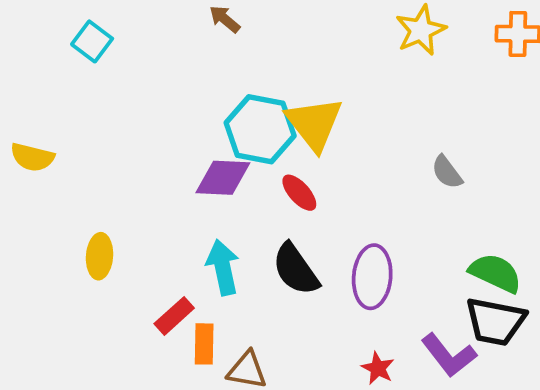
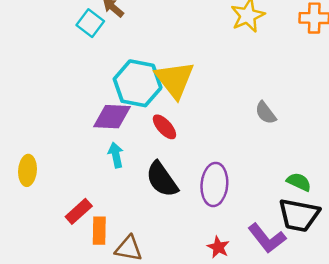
cyan square: (92, 41) -> (90, 23), moved
cyan arrow: (223, 267) -> (116, 155), moved, size x0.7
green semicircle: (495, 273) -> (299, 182), size x0.7

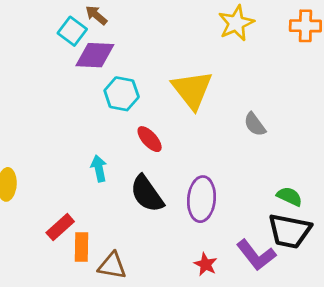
yellow triangle: (175, 80) -> (192, 90), moved
cyan hexagon: (138, 83) -> (122, 94), size x0.7
purple diamond: (112, 117) -> (95, 55), moved

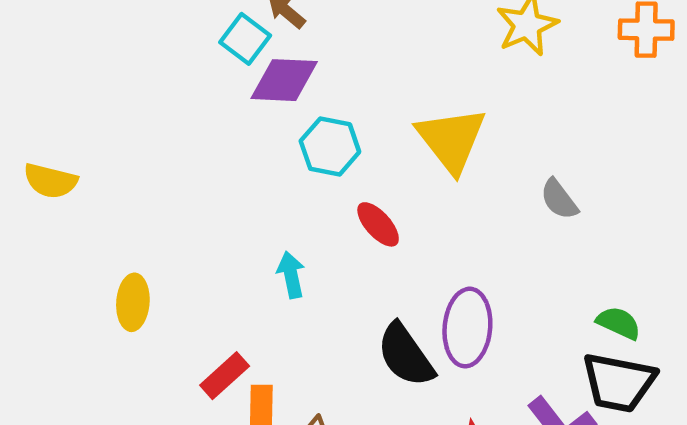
black semicircle: (147, 194) -> (406, 355), moved

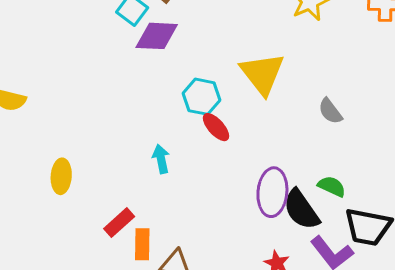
cyan hexagon: (330, 147) -> (202, 97), moved
green semicircle: (619, 323) -> (332, 186), moved
black semicircle: (406, 355) -> (301, 210), moved

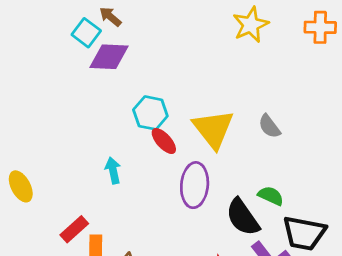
yellow triangle: (262, 74) -> (213, 129), moved
yellow ellipse: (61, 176) -> (21, 186), turned -32
purple ellipse: (272, 192) -> (195, 185), moved

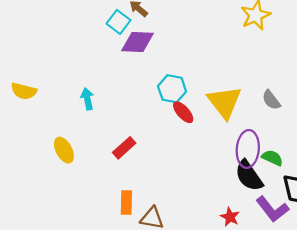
cyan arrow: (113, 170) -> (87, 99), moved
purple ellipse: (195, 185) -> (248, 149), moved
red rectangle: (74, 229) -> (124, 148), moved

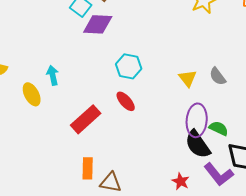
yellow triangle: (224, 102) -> (188, 78), moved, size x0.6
red ellipse: (183, 112) -> (126, 101), moved
red rectangle: (124, 148) -> (86, 119), size x1.4
yellow ellipse: (64, 150) -> (32, 94), moved

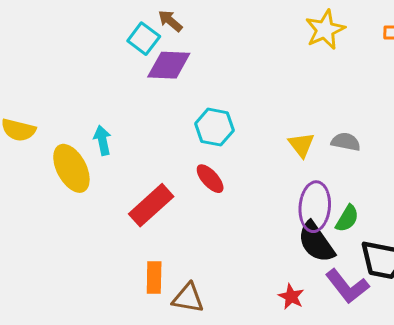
gray semicircle: (218, 76) -> (346, 142), turned 138
yellow ellipse: (32, 94) -> (71, 168), size x1.4
green semicircle: (219, 128) -> (347, 218), turned 96

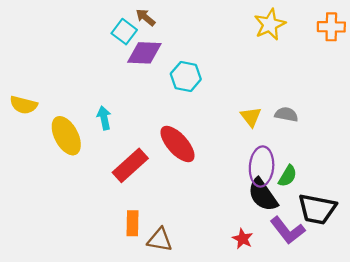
cyan hexagon: (214, 127) -> (186, 77), moved
cyan arrow: (102, 140) -> (104, 118), moved
red ellipse: (210, 179) -> (177, 144), size x1.6

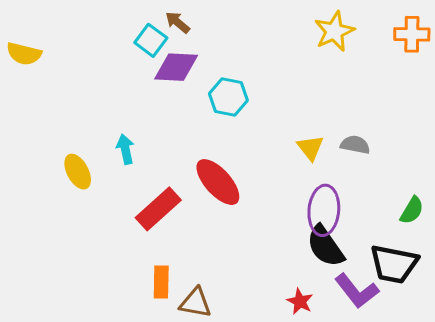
yellow semicircle: (24, 105) -> (24, 54), moved
yellow ellipse: (66, 136) -> (78, 172), size x0.7
green semicircle: (288, 176) -> (412, 210), moved

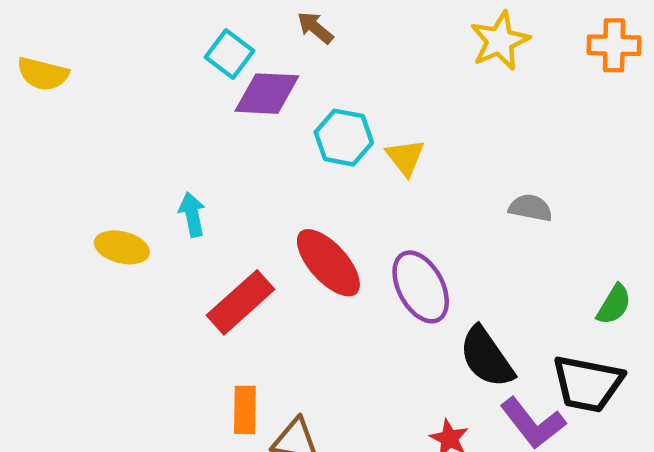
brown arrow: (178, 22) -> (315, 28), moved
yellow triangle: (310, 148) -> (405, 157), moved
yellow ellipse: (78, 172) -> (122, 247), turned -48
purple ellipse: (324, 210) -> (421, 287), moved, turned -33

